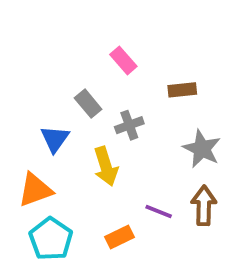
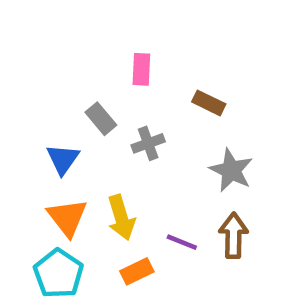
pink rectangle: (123, 60) -> (141, 69), turned 44
brown rectangle: (182, 90) -> (209, 103), turned 32
yellow arrow: (106, 166) -> (121, 217), moved
orange triangle: (35, 190) -> (67, 217), moved, turned -48

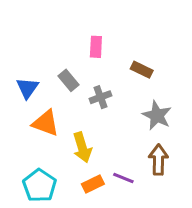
blue triangle: (63, 159) -> (27, 88), moved
orange triangle: (67, 217) -> (46, 123), moved, turned -32
purple line: (182, 242) -> (123, 178), moved

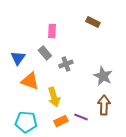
pink rectangle: (96, 47) -> (52, 31), moved
brown rectangle: (142, 70) -> (93, 22), moved
cyan pentagon: (40, 186) -> (26, 122), turned -30

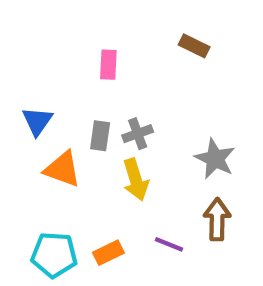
gray rectangle: (45, 53) -> (100, 136), moved, turned 48
yellow arrow: (54, 97) -> (136, 180), moved
orange rectangle: (61, 121) -> (108, 253), moved

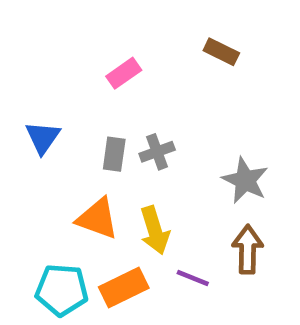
pink rectangle: (108, 65) -> (124, 73), turned 52
orange triangle: (62, 169) -> (97, 218), moved
yellow arrow: (136, 180) -> (155, 230), moved
orange rectangle: (108, 253) -> (124, 288), size x1.4

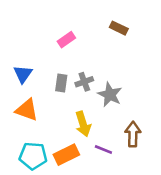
gray star: (245, 180) -> (110, 95), moved
orange triangle: (97, 218) -> (27, 110), moved

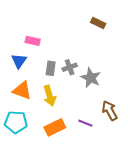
pink rectangle: (66, 40) -> (33, 41), moved, turned 48
yellow arrow: (83, 124) -> (50, 96), moved
brown arrow: (133, 134) -> (110, 111), turned -30
cyan pentagon: (33, 156) -> (16, 122), moved

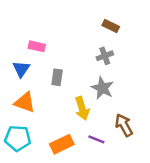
gray cross: (70, 67) -> (105, 56), moved
yellow arrow: (50, 96) -> (82, 108), moved

